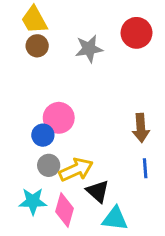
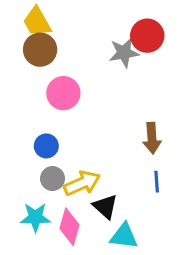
brown circle: (37, 46) -> (40, 50), size x1.4
gray star: (89, 49) -> (124, 53), moved
pink circle: (59, 118) -> (63, 93), moved

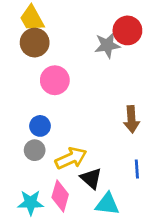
gray circle: (53, 179) -> (35, 150), moved
blue line: (157, 182) -> (137, 169), moved
cyan star: (35, 217) -> (31, 203), moved

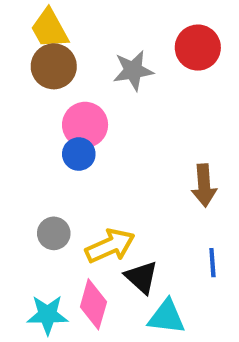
gray star: (107, 45) -> (133, 71), moved
blue circle: (40, 126) -> (79, 154), moved

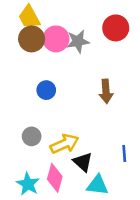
pink circle: (85, 125) -> (56, 39), moved
brown arrow: (204, 185) -> (106, 91), moved
cyan star: (47, 315) -> (28, 184), turned 30

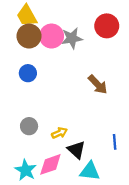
blue circle: (46, 90) -> (28, 73), moved
brown arrow: (106, 91) -> (98, 84), turned -40
yellow arrow: (65, 144) -> (59, 133), size x0.6
pink diamond: (55, 178) -> (50, 164), turned 55

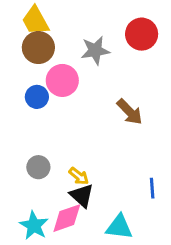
pink circle: (52, 36) -> (62, 80), moved
yellow arrow: (59, 133) -> (79, 176), turned 63
black triangle: (76, 150) -> (82, 196), moved

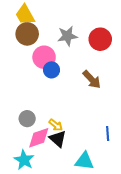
red circle: (142, 34) -> (100, 39), moved
blue circle: (37, 97) -> (51, 70), moved
pink diamond: (67, 218) -> (39, 138), moved

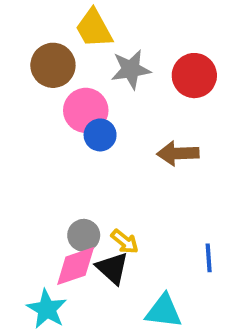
yellow trapezoid: (25, 15) -> (94, 28), moved
brown arrow: (92, 79) -> (178, 153), turned 132
gray circle: (27, 119) -> (84, 235), moved
yellow arrow: (56, 125) -> (125, 241), moved

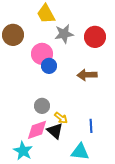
brown circle: (53, 65) -> (13, 35), moved
gray circle: (84, 235) -> (42, 106), moved
blue line: (209, 258) -> (91, 126), moved

